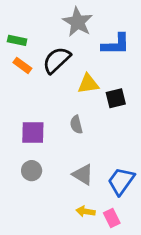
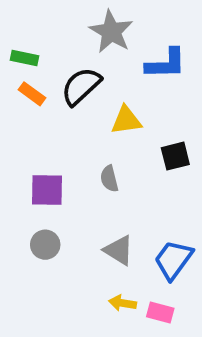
black square: (116, 98) -> (175, 156), moved
pink rectangle: (112, 218) -> (160, 313), turned -48

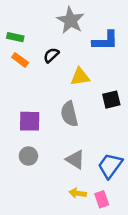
black semicircle: (81, 86) -> (51, 55), size x0.6
gray semicircle: (109, 179) -> (69, 114), size x1.5
pink rectangle: (160, 313) -> (102, 199), turned 56

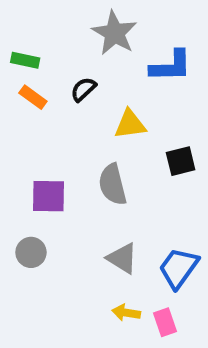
gray circle: (28, 156) -> (31, 252), moved

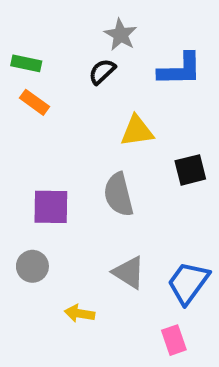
gray star: (114, 33) -> (121, 35), size x0.7
black semicircle: (83, 89) -> (102, 72), moved
yellow arrow: (126, 313) -> (80, 313), moved

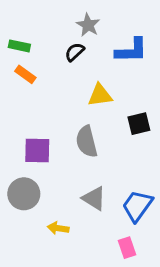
gray circle: (32, 266) -> (24, 194), size x1.4

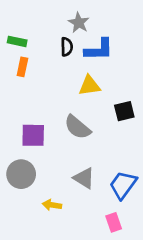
blue L-shape: (131, 50) -> (99, 49), moved
black semicircle: (75, 52) -> (67, 47), turned 132
orange rectangle: (25, 74) -> (22, 67), turned 66
gray semicircle: (87, 142) -> (77, 127), turned -36

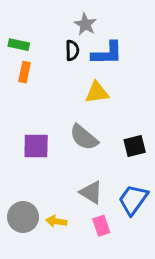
black square: (124, 111) -> (135, 146), moved
gray circle: (21, 174) -> (23, 217), moved
pink rectangle: (114, 222) -> (101, 226), moved

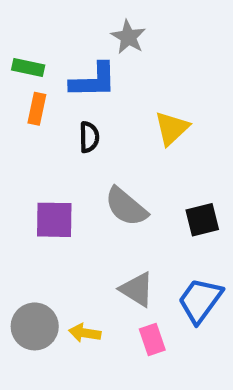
black semicircle: (72, 50) -> (89, 137), moved
blue L-shape: (107, 53) -> (93, 80), moved
yellow triangle: (97, 92) -> (172, 128), moved, turned -35

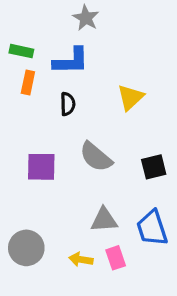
gray star: (128, 37) -> (86, 18), moved
gray triangle: (137, 289) -> (104, 220), turned -36
blue trapezoid: (200, 300) -> (152, 228), turned -54
yellow arrow: (85, 333) -> (81, 259), moved

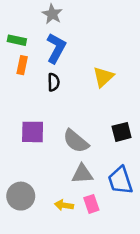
gray star: (86, 18) -> (52, 14), moved
blue L-shape: (71, 61) -> (56, 48), turned -60
gray semicircle: (96, 157) -> (76, 141), moved

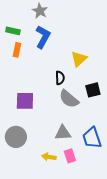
black semicircle: (53, 82) -> (60, 78), moved
black square: (122, 132) -> (93, 90), moved
gray semicircle: (76, 141) -> (69, 99), moved
gray circle: (21, 196) -> (16, 137), moved

